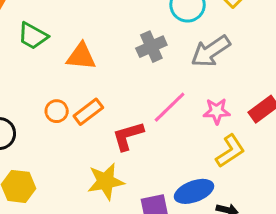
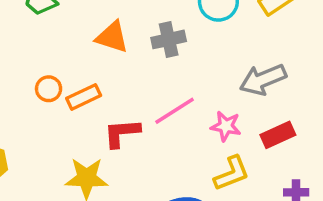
gray arrow: (211, 51) -> (263, 80), moved
orange triangle: (81, 56) -> (112, 37), moved

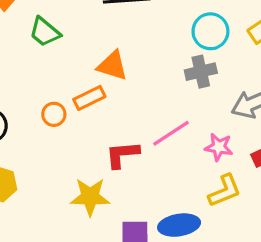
gray cross: (169, 39) -> (201, 72), moved
orange rectangle: (84, 97) -> (89, 98), moved

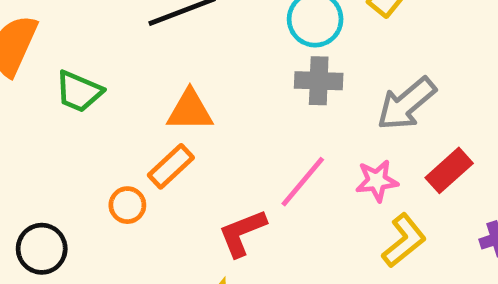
gray cross: (201, 72) -> (319, 81), turned 32

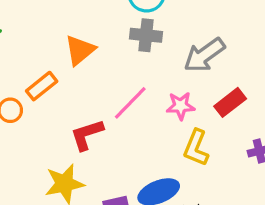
orange triangle: (190, 110) -> (80, 50), moved, turned -44
yellow L-shape: (404, 241) -> (196, 148), turned 147

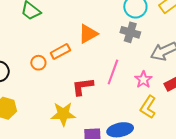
pink line: (130, 103) -> (113, 72), turned -35
pink star: (181, 106) -> (143, 80), turned 30

